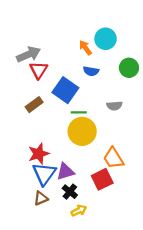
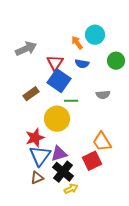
red triangle: (39, 70) -> (55, 63), moved
yellow circle: (82, 131) -> (57, 119), moved
black cross: (70, 192) -> (63, 172), size x1.5

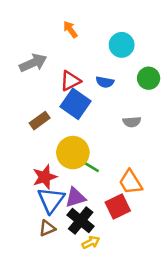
orange arrow: (77, 43) -> (70, 29), moved
red triangle: (55, 63) -> (70, 81), turned 30
green line: (71, 101) -> (91, 167), moved, turned 32

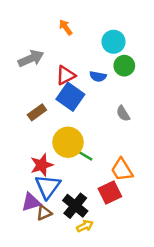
green circle: (149, 78) -> (124, 66), moved
gray semicircle: (132, 122) -> (123, 114), turned 63
purple triangle: (75, 197) -> (31, 202), moved

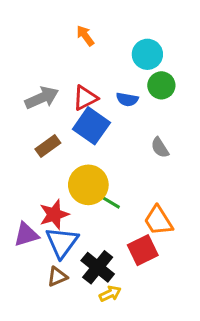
gray arrow: (31, 58) -> (42, 98), moved
purple triangle: (31, 202) -> (26, 235), moved

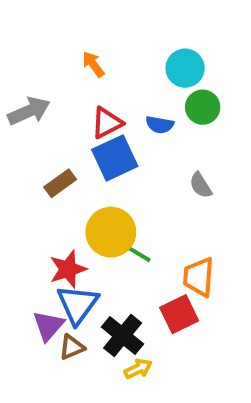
orange arrow: (85, 36) -> (93, 64), moved
gray arrow: (42, 98) -> (29, 111), moved
blue square: (91, 126) -> (115, 158), turned 30
orange trapezoid: (158, 221) -> (199, 277), turned 36
purple triangle: (26, 235) -> (48, 326), moved, turned -32

